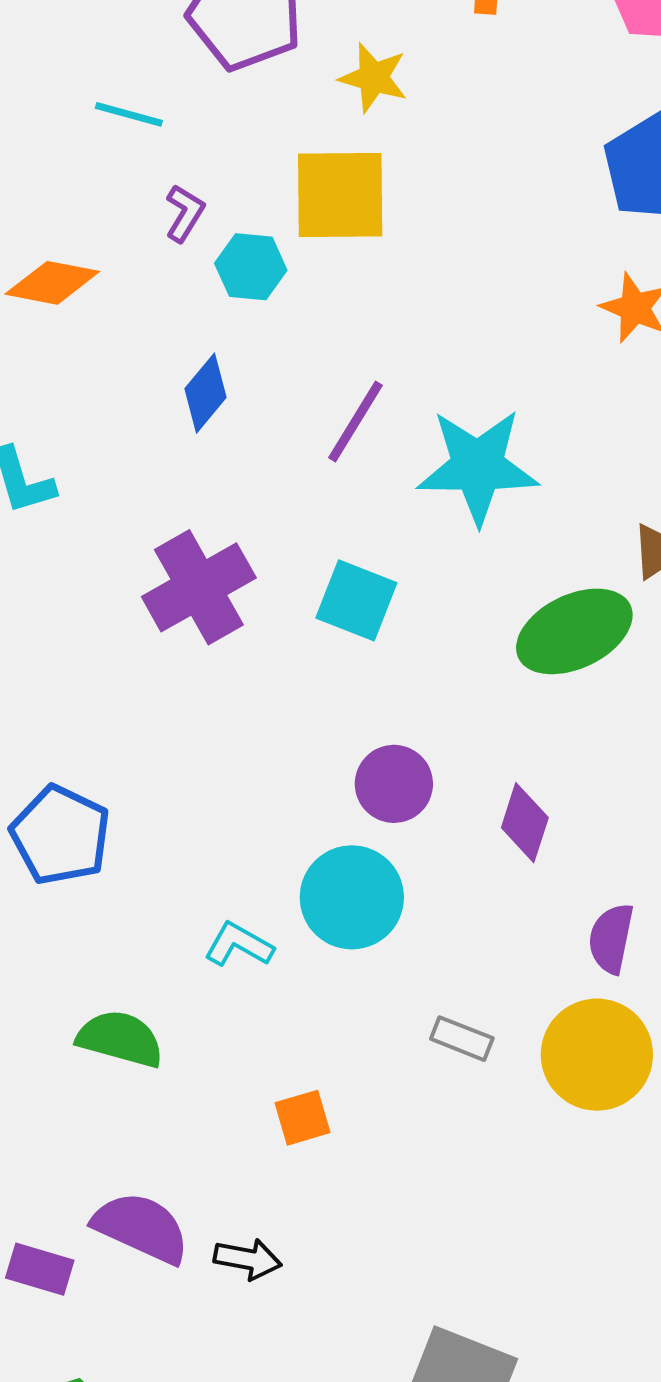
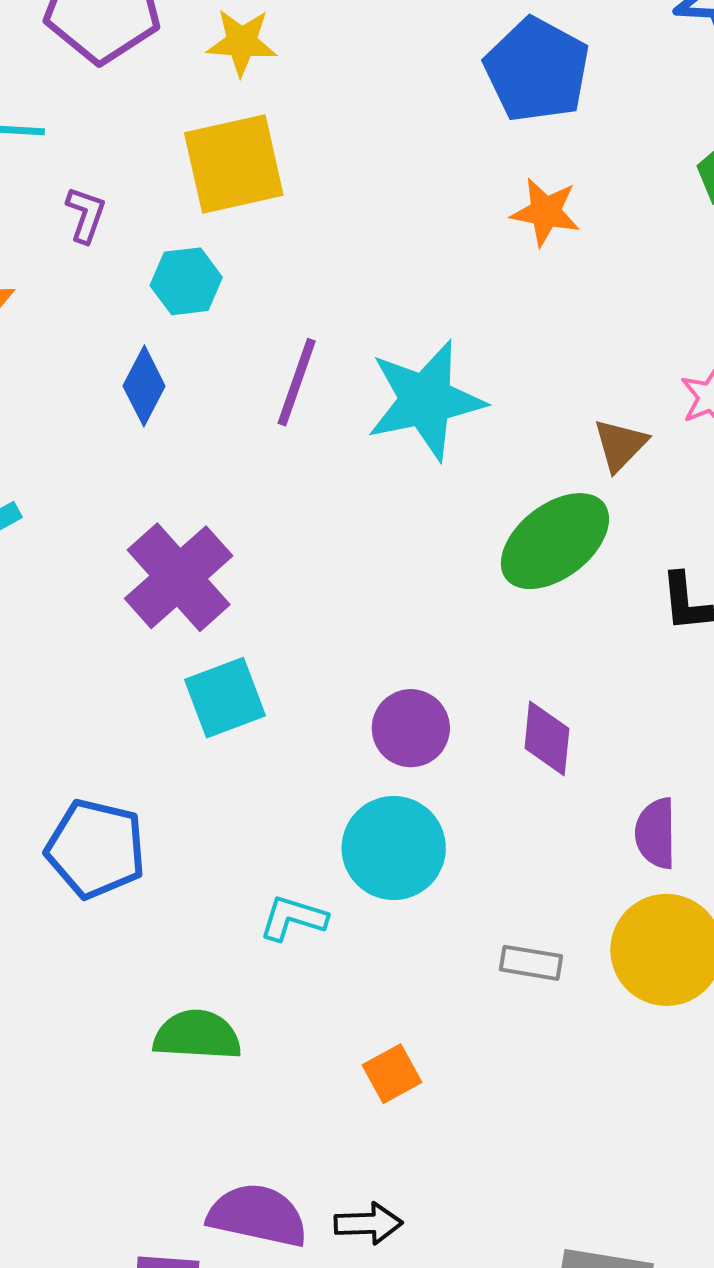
cyan hexagon: (251, 267) -> (186, 281), moved
cyan square: (356, 600) -> (225, 698), moved, turned -30

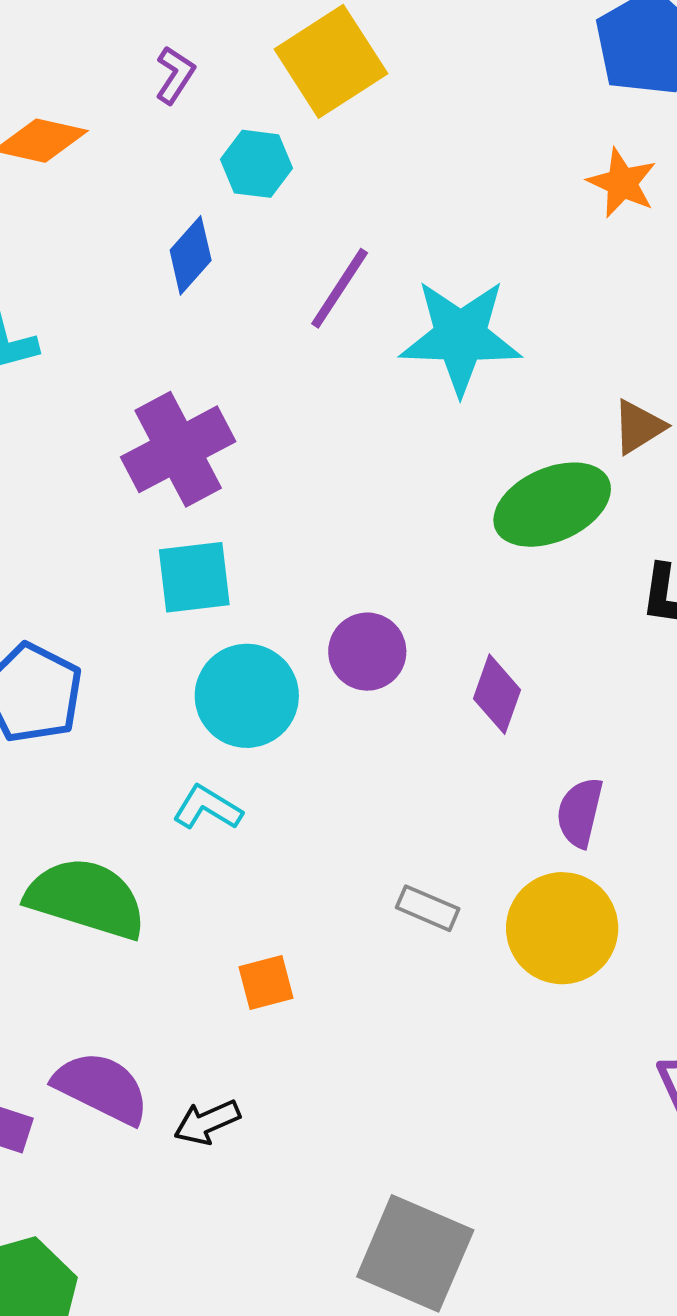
yellow square: (234, 164) -> (331, 61), turned -34
cyan circle: (394, 848) -> (247, 696), moved
green semicircle: (197, 1035) -> (86, 898), size x1.4
black arrow: (368, 1224) -> (207, 1122), turned 144

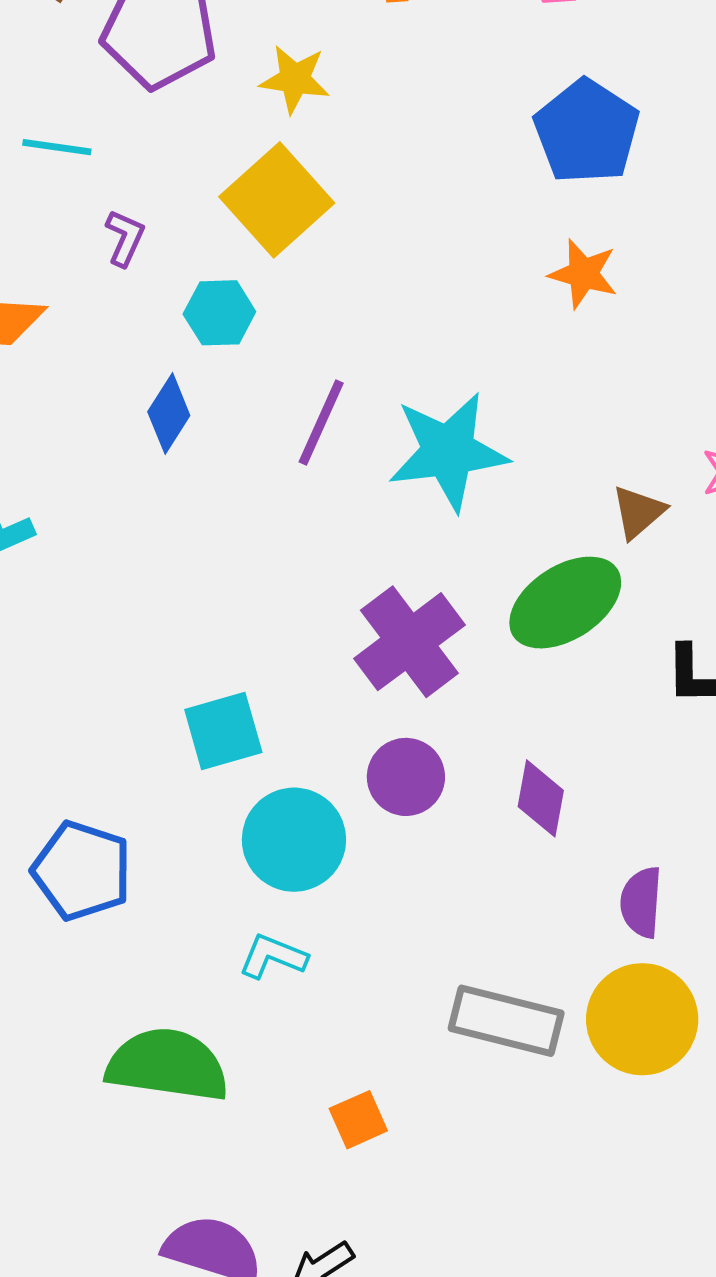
purple cross: (178, 449) -> (409, 642), moved
gray rectangle: (428, 908) -> (506, 1021), size x1.8

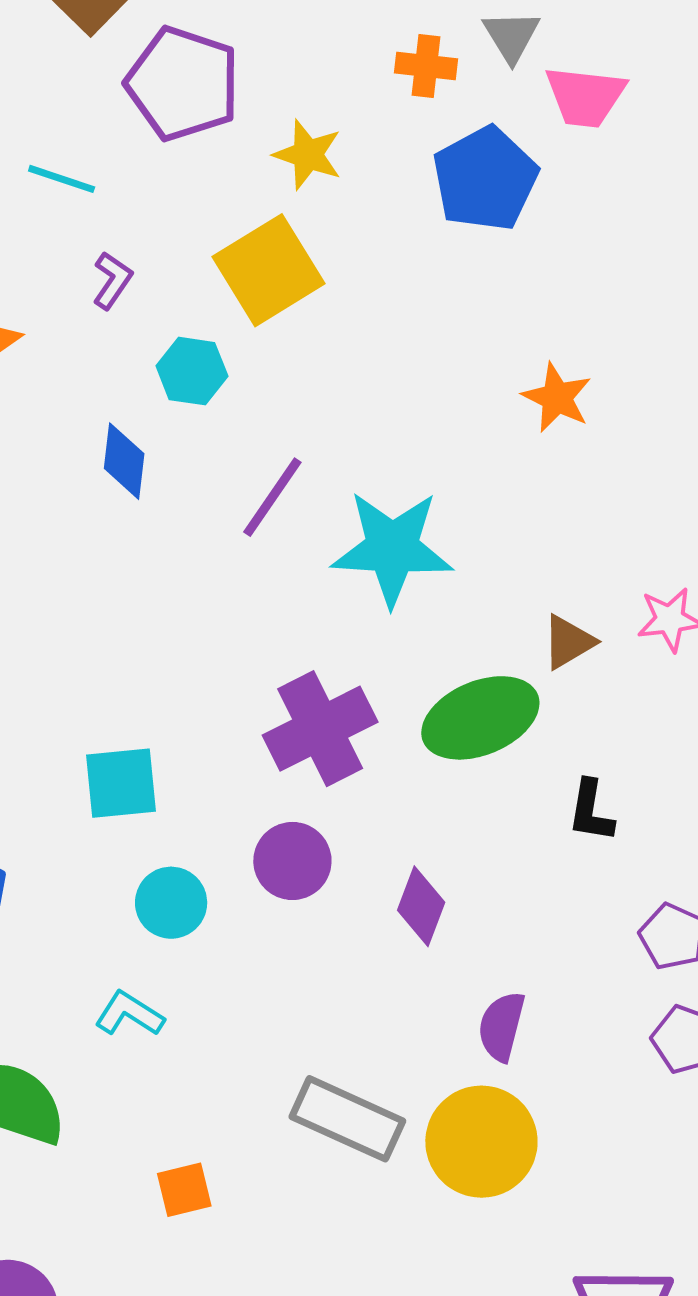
blue pentagon: (587, 132) -> (485, 179), moved
blue diamond: (169, 414) -> (124, 461), turned -36
cyan circle: (294, 840) -> (171, 903), size x0.7

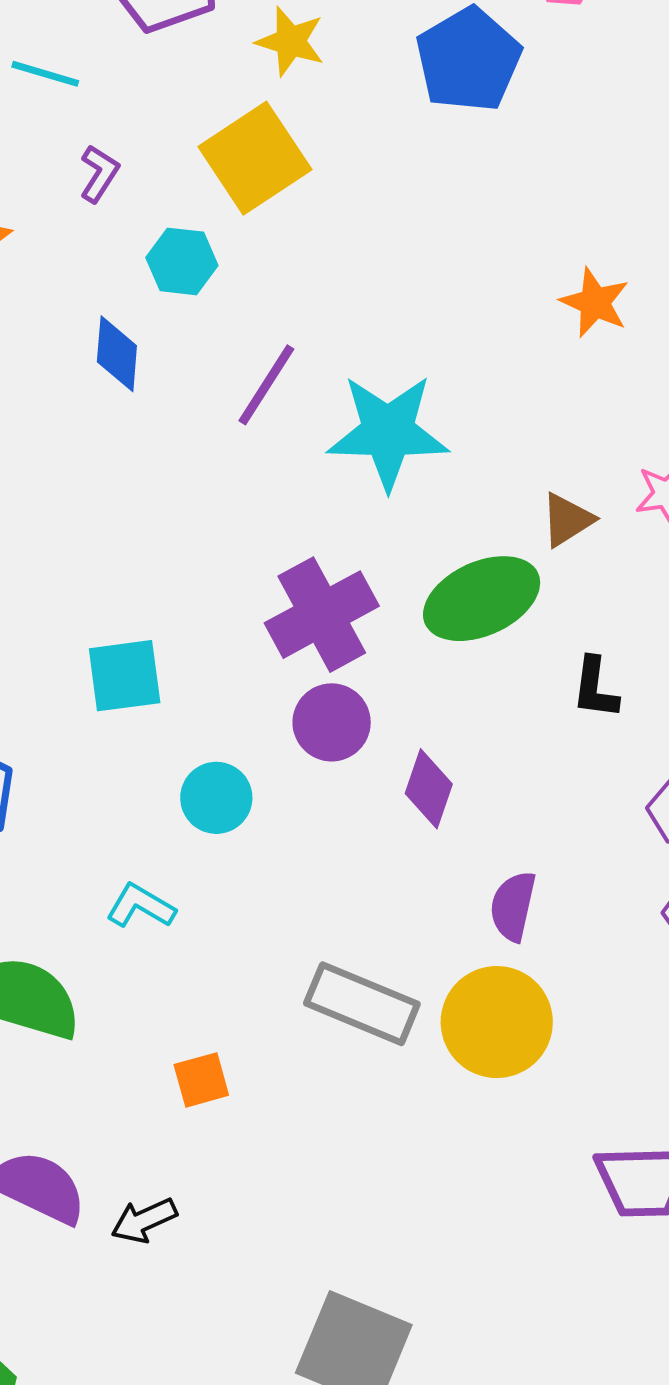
orange star: (557, 398) -> (595, 303), moved
purple circle: (292, 861) -> (332, 722), moved
cyan circle: (171, 903) -> (216, 798), moved

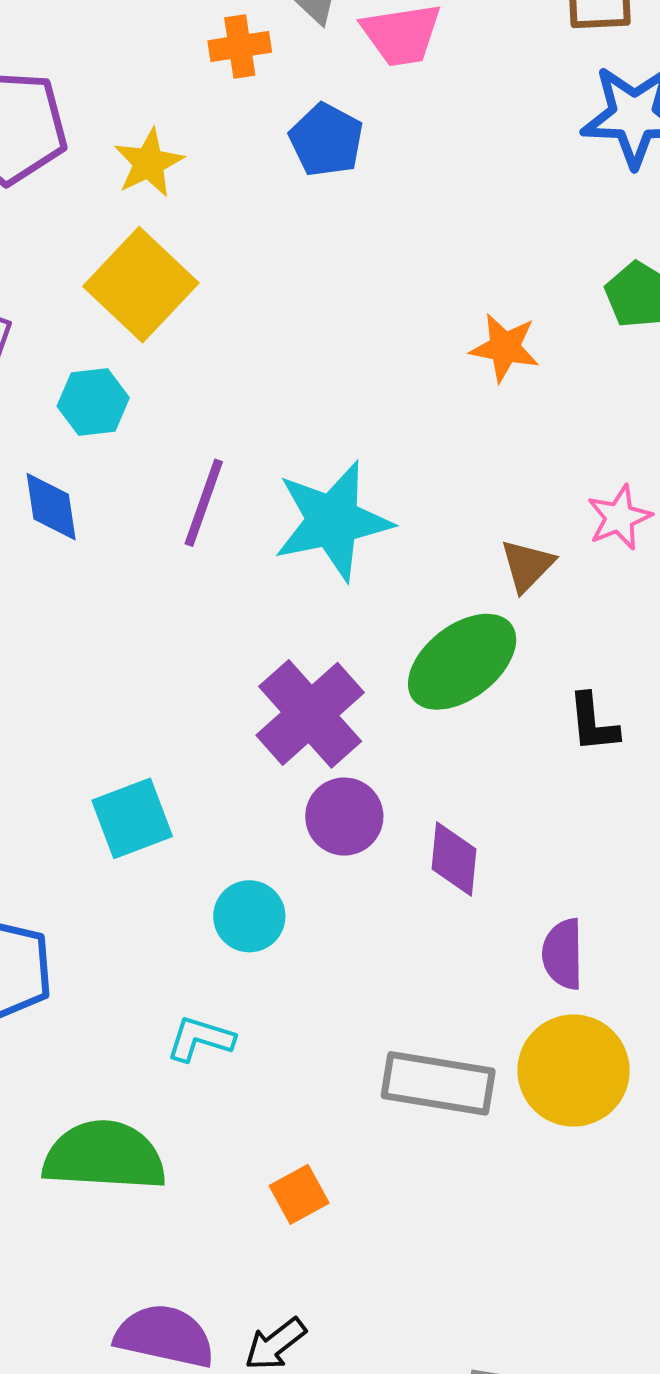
yellow star: (290, 41) -> (149, 163), turned -30
blue pentagon: (469, 60) -> (326, 140), size x0.7

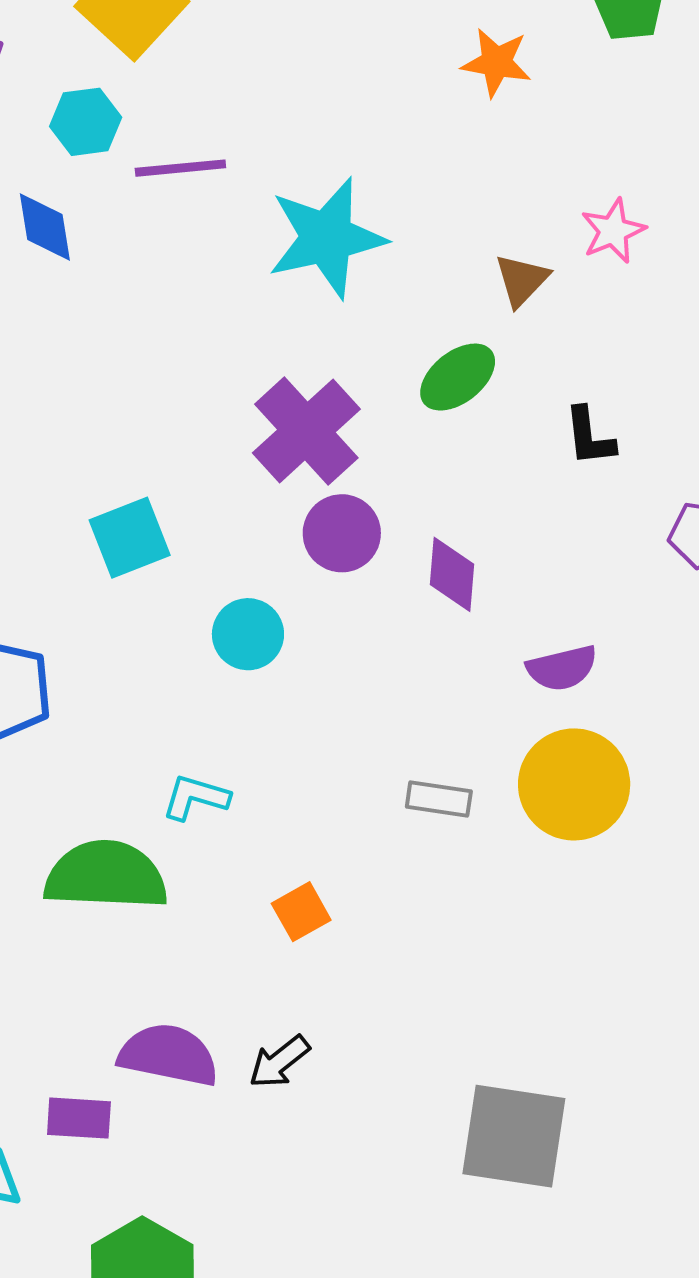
purple line: (204, 503) -> (180, 168), moved, turned 66
green ellipse: (462, 662) -> (458, 377), size x0.7
purple semicircle: (563, 954) -> (562, 668), turned -102
cyan L-shape: (200, 1039) -> (196, 797), moved
gray rectangle: (438, 1083) -> (439, 799), size x0.6

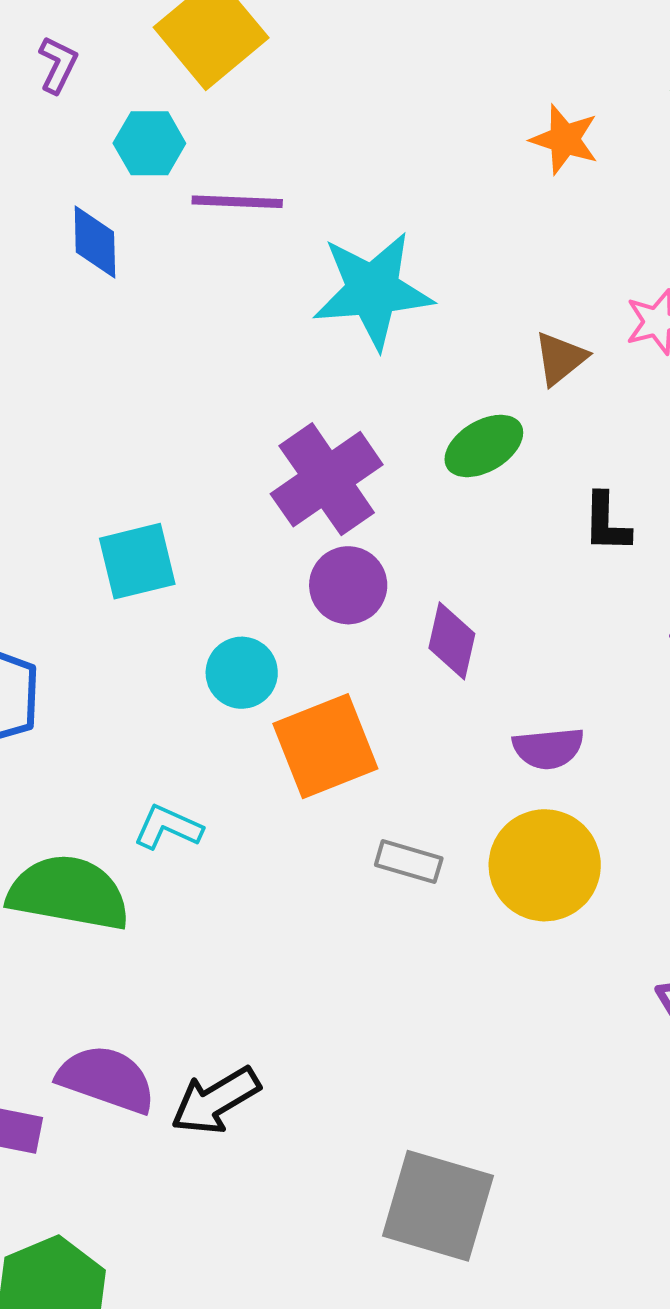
orange square: (301, 912) -> (325, 746), moved, size x1.8
black arrow: (279, 1062) -> (215, 1101), size x1.4

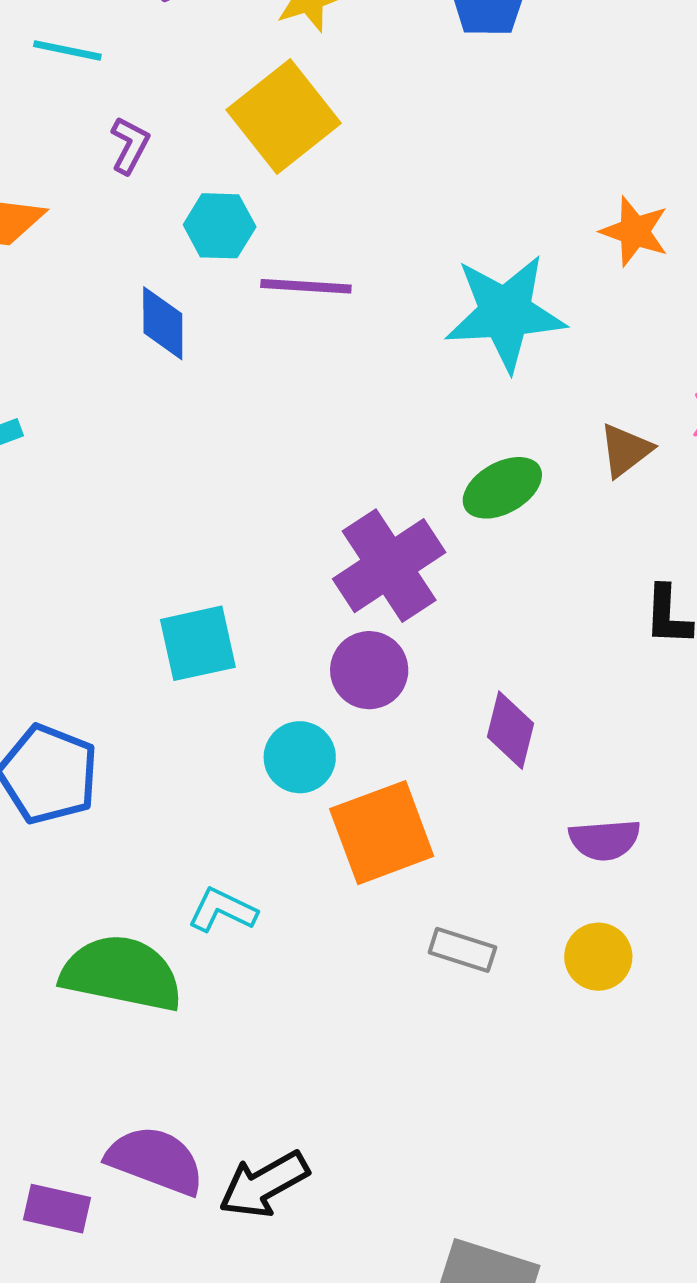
cyan star: (373, 290) -> (505, 313), moved
green ellipse: (484, 446) -> (502, 488), moved
purple circle: (348, 585) -> (369, 670), moved
yellow circle: (545, 865) -> (598, 957), size x0.6

